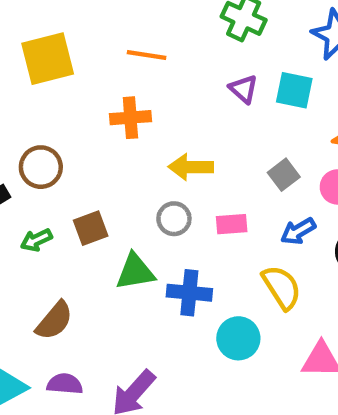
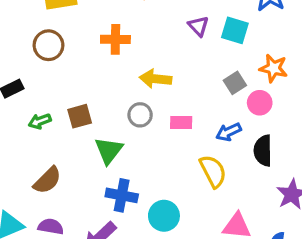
brown circle: (41, 167) -> (48, 45), moved
gray square: (284, 175) -> (235, 83), moved
green triangle: (135, 272) -> (109, 150), turned -48
blue cross: (189, 293) -> (122, 195), moved
cyan circle: (238, 338) -> (164, 216), moved

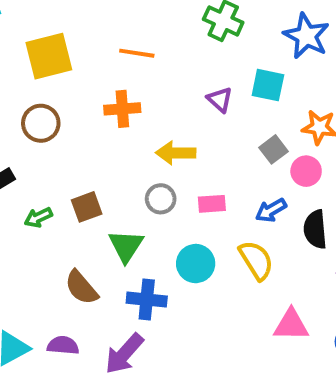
purple triangle: (199, 26) -> (220, 100), moved
brown semicircle: (47, 180) -> (81, 288), moved, turned 100
cyan circle: (164, 216) -> (196, 264), moved

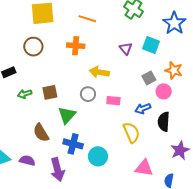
cyan circle: (196, 264) -> (98, 156), moved
purple arrow: (124, 354) -> (57, 169), turned -65

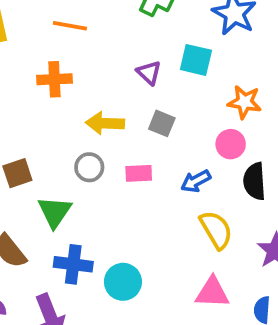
gray square: (149, 78) -> (162, 123), moved, turned -32
black semicircle: (164, 122) -> (254, 181), moved
yellow semicircle: (131, 133) -> (216, 230), moved

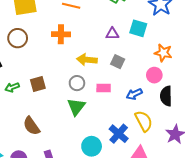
purple triangle: (149, 73) -> (112, 34), turned -48
green triangle: (55, 212) -> (76, 107), moved
blue cross: (73, 264) -> (119, 134), moved, turned 30

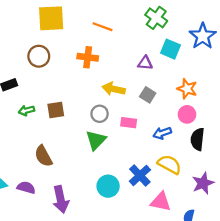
cyan square: (138, 28) -> (170, 49), moved
orange star: (163, 53) -> (187, 89), moved
yellow semicircle: (144, 121) -> (169, 164), turned -40

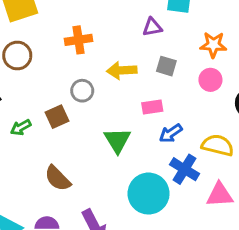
gray circle: (100, 114) -> (82, 91), moved
pink circle: (187, 114) -> (210, 80), moved
blue arrow: (162, 133) -> (171, 133), moved
cyan circle: (108, 186) -> (149, 194), size x1.4

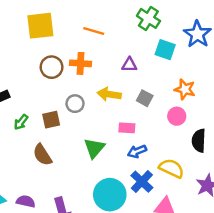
purple triangle: (152, 27) -> (129, 65), moved
brown circle: (17, 56) -> (52, 67), moved
green arrow: (21, 127) -> (21, 122), turned -35
brown semicircle: (58, 178) -> (42, 155), moved

